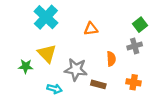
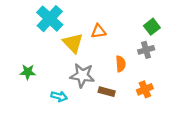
yellow triangle: (47, 53) -> (73, 43), moved
orange cross: (134, 82) -> (145, 89), turned -32

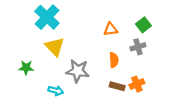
orange triangle: (98, 31) -> (111, 29), moved
yellow triangle: (73, 43) -> (55, 47), moved
brown rectangle: (107, 92) -> (117, 86), moved

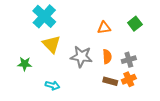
gray cross: (138, 47) -> (129, 60), moved
gray star: (78, 71) -> (81, 57), moved

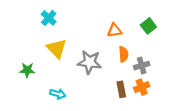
cyan cross: (44, 16) -> (49, 18), size x0.6
orange semicircle: (107, 57) -> (123, 54), moved
brown rectangle: (110, 81) -> (121, 89), turned 64

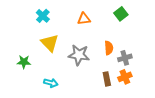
green square: (148, 26) -> (121, 14), moved
orange triangle: (114, 30) -> (84, 19), moved

